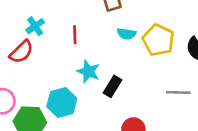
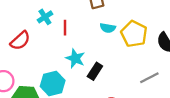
cyan cross: (35, 26) -> (45, 17), moved
gray line: (178, 92) -> (149, 78), turned -30

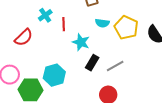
cyan star: (75, 58) -> (81, 42), moved
gray line: (149, 78) -> (115, 66), moved

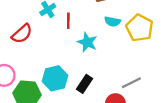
black rectangle: (92, 63) -> (85, 84), moved
gray line: (115, 66) -> (131, 83), moved

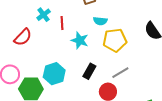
yellow pentagon: (140, 28) -> (115, 40), moved, turned -30
black rectangle: (85, 84) -> (89, 71), moved

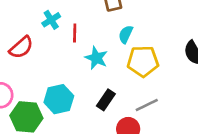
cyan semicircle: (100, 21) -> (126, 34), turned 104

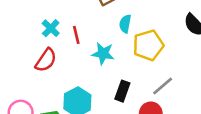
red semicircle: (21, 47) -> (46, 60), moved

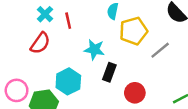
cyan star: (103, 53) -> (94, 50), moved
gray line: (163, 86) -> (160, 50), moved

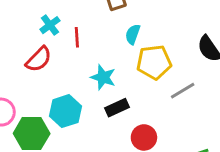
black rectangle: (109, 72) -> (117, 108), turned 36

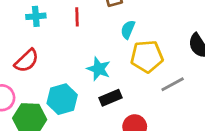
cyan cross: (50, 25) -> (36, 16), moved, turned 30
red line: (77, 37) -> (77, 17), moved
red semicircle: (39, 59) -> (27, 61), moved

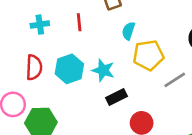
red semicircle: (27, 61) -> (34, 67), turned -40
cyan hexagon: (62, 99) -> (69, 69), moved

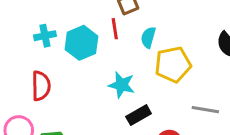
red line: (79, 22) -> (115, 29), moved
cyan hexagon: (69, 69) -> (81, 43), moved
gray line: (175, 80) -> (205, 110), moved, turned 45

